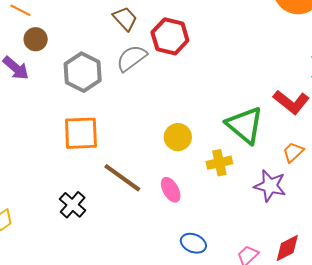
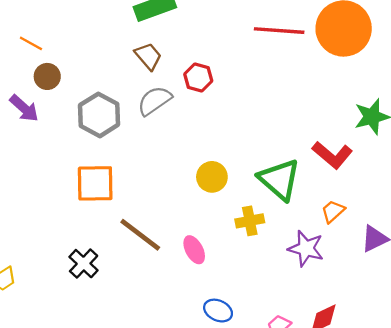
red hexagon: (170, 36) -> (198, 78), size x0.7
yellow circle: (178, 137) -> (212, 177), moved

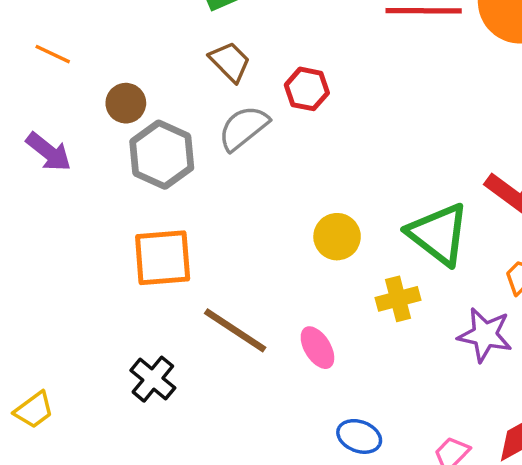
brown circle: (47, 76) -> (126, 103), moved

